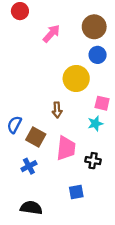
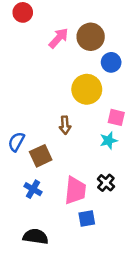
brown circle: (94, 27) -> (91, 37), moved
brown square: (36, 137) -> (41, 156), turned 36
pink trapezoid: (66, 148) -> (75, 190), moved
black cross: (93, 161) -> (106, 183), turned 32
blue cross: (29, 166) -> (33, 189), turned -32

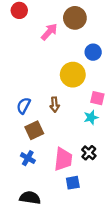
brown circle: (91, 37) -> (75, 18), moved
blue semicircle: (16, 142) -> (24, 106), moved

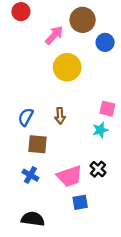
blue circle: (93, 52) -> (105, 42), moved
yellow circle: (73, 75) -> (67, 67), moved
brown square: (34, 130) -> (38, 144), turned 30
pink trapezoid: (63, 159) -> (70, 176), turned 65

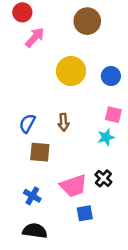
pink arrow: (54, 35) -> (35, 37), moved
blue circle: (105, 42) -> (111, 76), moved
blue cross: (30, 175) -> (32, 196), moved

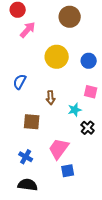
blue semicircle: (27, 123) -> (20, 82), moved
cyan star: (106, 137) -> (75, 110), moved
black cross: (103, 178) -> (88, 128), moved
pink trapezoid: (73, 186) -> (59, 149), turned 145

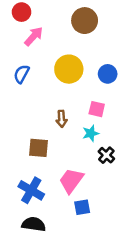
blue semicircle: (20, 82) -> (22, 74), moved
pink square: (91, 92) -> (97, 109), moved
blue cross: (26, 157) -> (31, 190), size x1.5

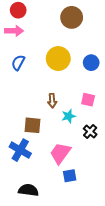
pink arrow: (34, 36) -> (14, 31), moved, turned 48
pink square: (97, 109) -> (88, 100), moved
cyan star: (91, 133) -> (69, 116), moved
blue cross: (31, 190) -> (20, 150), moved

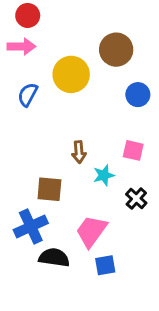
brown circle: (72, 17) -> (116, 50), moved
yellow circle: (58, 59) -> (71, 74), moved
blue cross: (20, 150) -> (31, 226), turned 35
black semicircle: (28, 190) -> (54, 258), moved

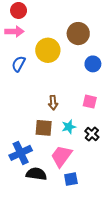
cyan star: (104, 175) -> (69, 127), moved
brown square: (49, 189) -> (44, 128), moved

